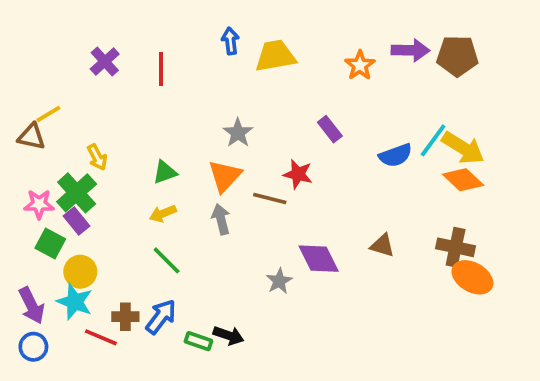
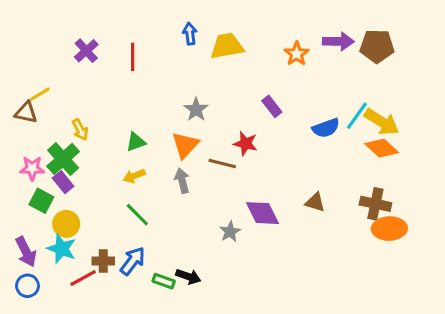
orange ellipse: (472, 277) -> (389, 229), turned -32
red line: (101, 337) -> (83, 278), turned -52

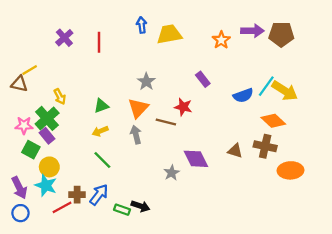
orange diamond: (382, 148) -> (273, 121), moved
brown cross: (375, 204) -> (265, 146), moved

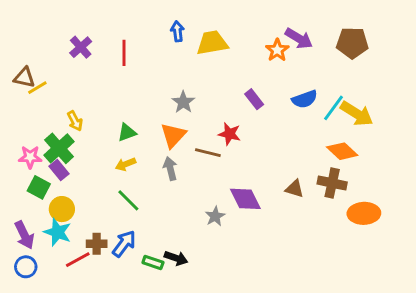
purple arrow: (252, 31) -> (299, 39), moved, turned 30
brown triangle: (19, 84) -> (24, 78), moved
blue semicircle: (243, 95) -> (305, 99), moved

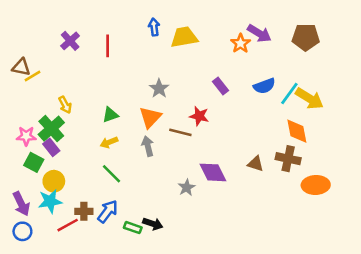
orange diamond: (342, 151) -> (297, 131), turned 36
cyan star: (58, 232) -> (50, 201), turned -30

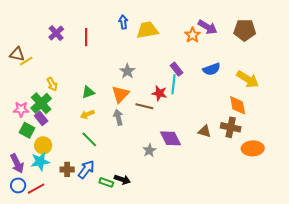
cyan line: (289, 94) -> (173, 84), moved, turned -30
red line: (68, 225) -> (36, 189), moved

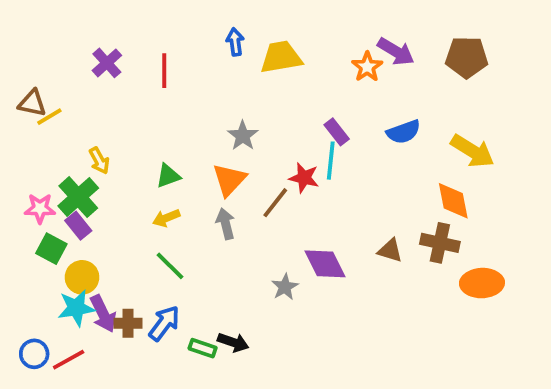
brown line: (144, 106) -> (275, 203), turned -66
purple arrow: (17, 163) -> (103, 314), moved

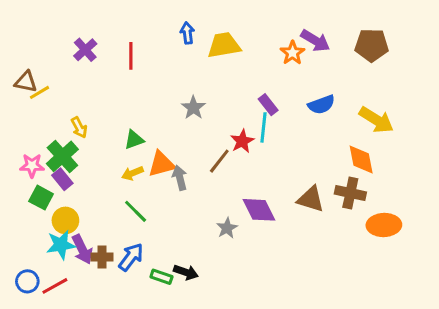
red star: (304, 178) -> (242, 141), turned 30
orange triangle: (229, 180) -> (161, 164), moved, turned 32
brown triangle: (390, 251) -> (311, 199), size x1.4

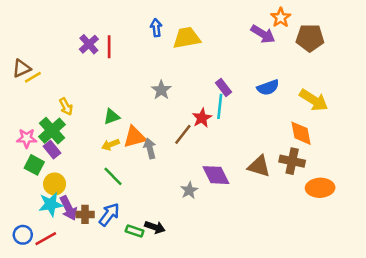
purple cross: (85, 50) -> (89, 44), moved
orange star: (292, 53) -> (281, 18), moved
brown triangle: (26, 82) -> (22, 68), turned -36

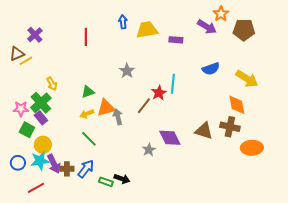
purple cross: (89, 44) -> (35, 35), moved
purple rectangle: (224, 87) -> (176, 40), moved, turned -48
blue circle: (23, 235) -> (18, 163), moved

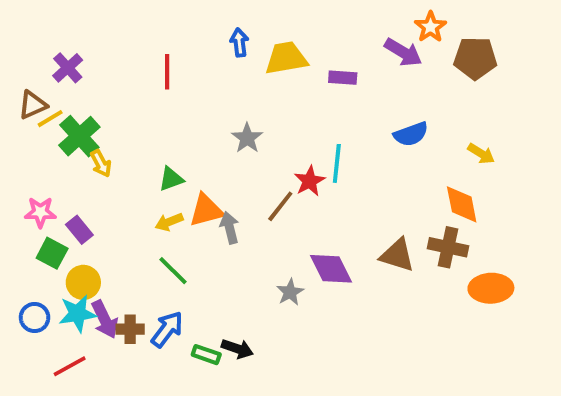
yellow arrow: (247, 79) -> (481, 154), size x0.6
green cross: (41, 103) -> (79, 136), moved

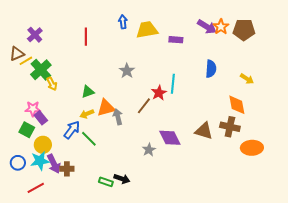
orange star: (430, 27) -> (221, 27), moved
blue semicircle: (411, 134) -> (211, 69), turned -66
pink star: (40, 212) -> (33, 109), moved
blue arrow: (167, 329) -> (72, 130), moved

